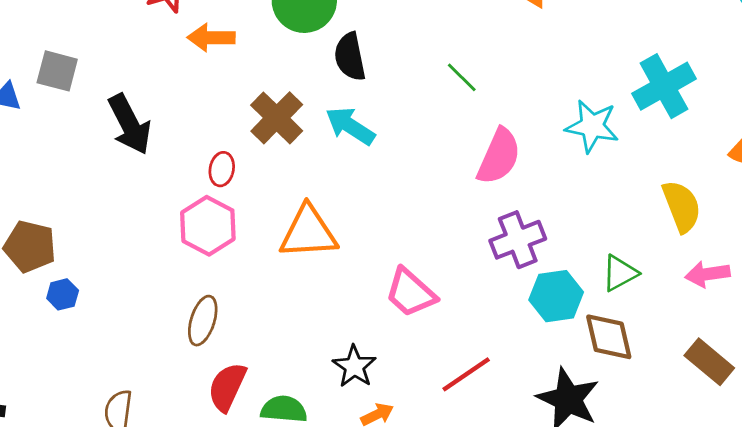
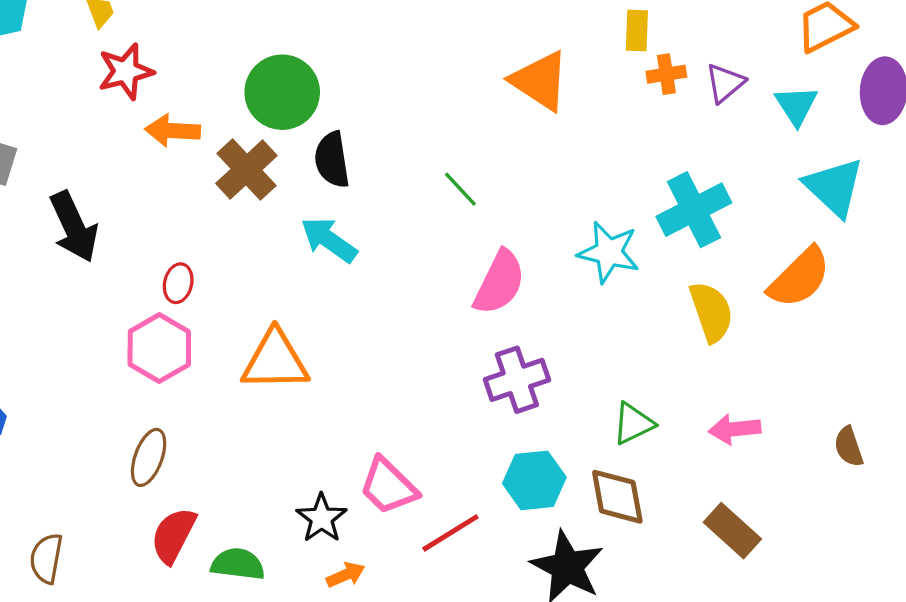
brown cross: (277, 118) -> (246, 169), moved
yellow semicircle: (682, 206) -> (711, 312), moved
pink trapezoid: (411, 293) -> (388, 486), moved
cyan hexagon: (556, 296) -> (534, 480), moved

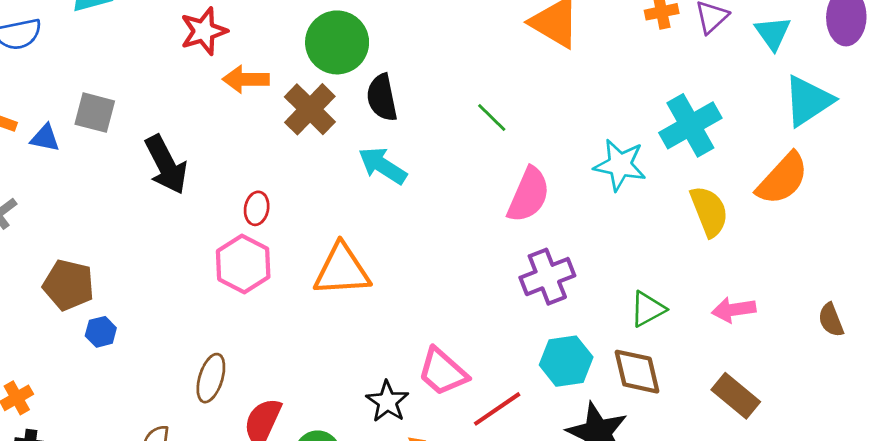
cyan triangle: (834, 187) -> (808, 101), turned 46
brown ellipse: (149, 457) -> (211, 378), moved

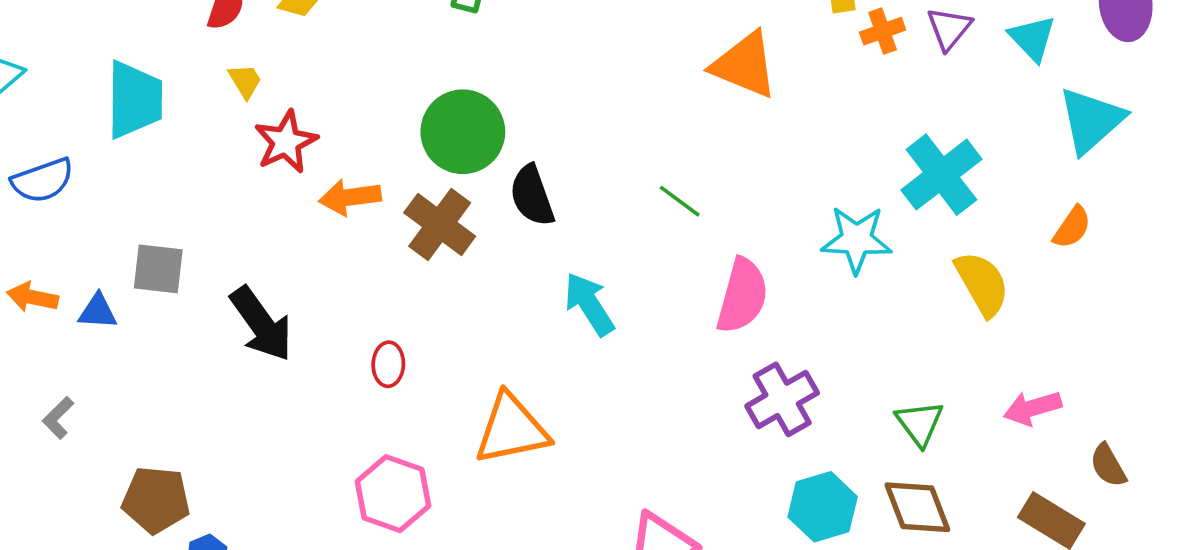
cyan arrow: (383, 166) -> (589, 304), moved, turned 33
orange semicircle: (782, 179) -> (1072, 227), size x0.6
pink hexagon: (243, 264) -> (393, 494), moved
green triangle: (648, 309) -> (920, 423), turned -30
brown semicircle: (831, 320) -> (1108, 465), moved

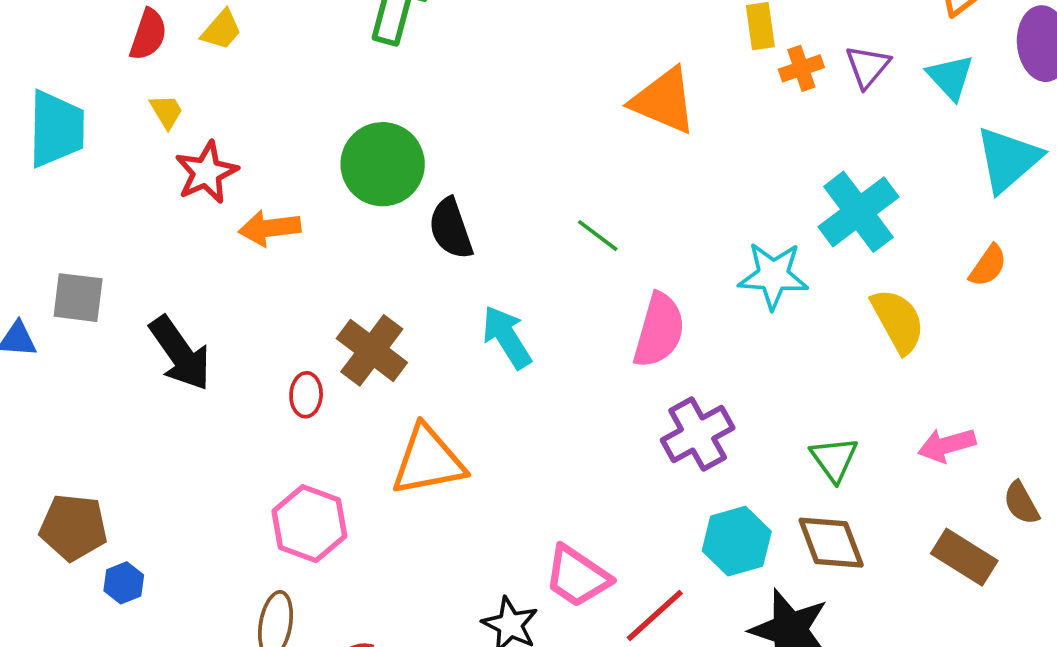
brown cross: (440, 224) -> (372, 350), moved

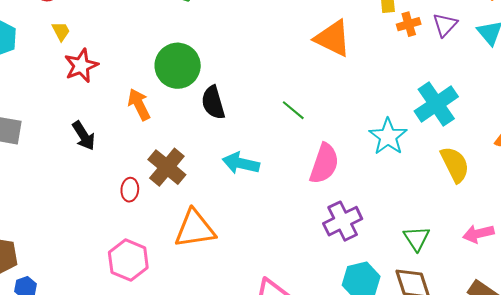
orange arrow: (270, 228) -> (139, 104), moved, turned 68
cyan star: (773, 276) -> (388, 137), turned 30
cyan arrow: (507, 337) -> (241, 163), turned -48
black arrow: (180, 353) -> (84, 136), moved, size x0.7

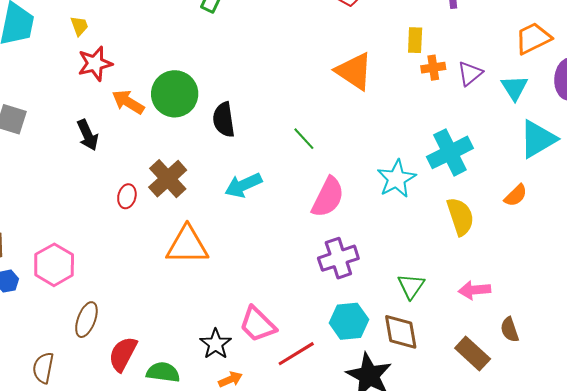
green circle: (178, 66) -> (175, 94), moved
orange arrow: (139, 104) -> (128, 102), moved, turned -40
cyan arrow: (241, 163) -> (243, 185), turned -45
pink hexagon: (128, 260) -> (54, 265), moved

